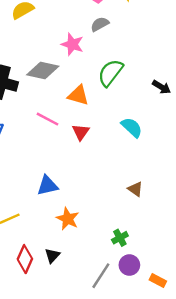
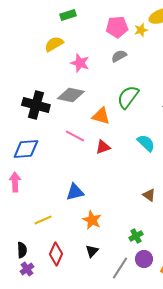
pink star: (72, 44) -> (80, 63), moved
red triangle: (81, 132) -> (103, 147), turned 35
black triangle: (52, 256) -> (92, 251), moved

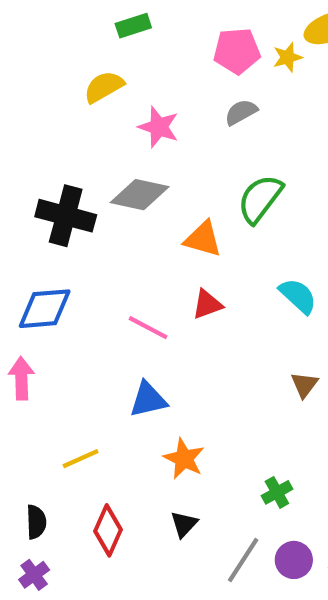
pink line: (75, 136) -> (148, 328), moved
brown triangle: (149, 195) -> (304, 385), moved, turned 32
purple circle: (144, 259) -> (294, 560), moved
purple cross: (27, 269) -> (34, 575), moved

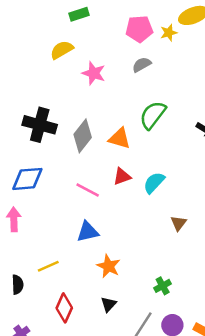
gray diamond: (140, 195) -> (83, 136), moved, turned -64
cyan semicircle: (298, 296) -> (154, 183), moved, turned -90
black semicircle: (36, 522) -> (18, 285), moved

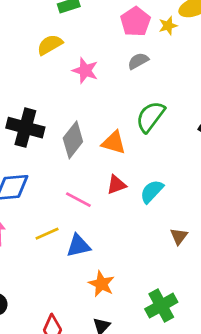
pink pentagon: (139, 29) -> (135, 22), turned -30
yellow line: (48, 266) -> (47, 234), moved
green cross: (163, 286) -> (161, 306), size x1.6

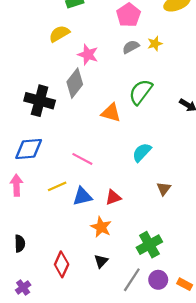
yellow star: (168, 26) -> (155, 44), moved
gray diamond: (73, 140) -> (75, 83), moved
red triangle: (116, 185) -> (113, 197), moved

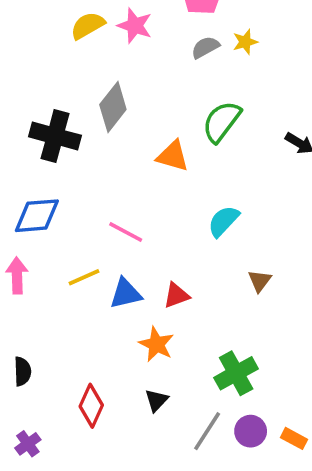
pink star: (88, 55) -> (135, 26), moved

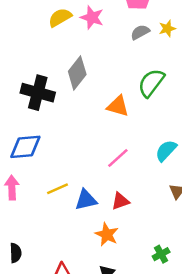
cyan semicircle: (223, 221) -> (166, 151), moved
pink line: (126, 232) -> (118, 158), moved, turned -70
green cross: (236, 373) -> (161, 254), size x0.6

